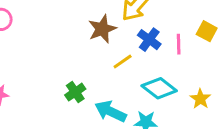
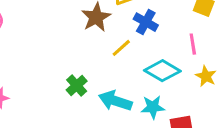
pink line: (179, 44) -> (193, 44), moved

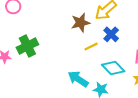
green cross: (77, 86) -> (27, 46), moved, size x1.5

